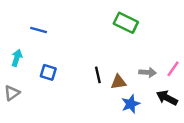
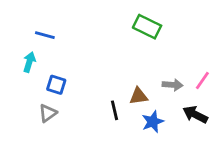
cyan arrow: (17, 58) -> (29, 62), moved
black line: (98, 75) -> (114, 110), moved
gray triangle: (12, 93) -> (48, 113), moved

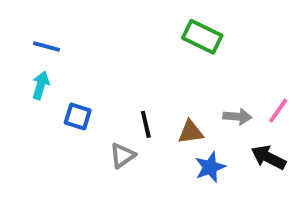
blue line: (45, 35) -> (47, 46), moved
black line: (114, 110) -> (146, 124), moved
gray triangle: (48, 113) -> (122, 155), moved

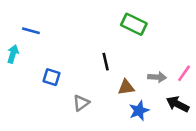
cyan arrow: (41, 85) -> (13, 54), moved
black line: (146, 124) -> (106, 62), moved

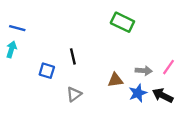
blue line: (31, 31) -> (17, 28), moved
black line: (106, 62) -> (73, 56), moved
blue star: (139, 111) -> (138, 93), moved

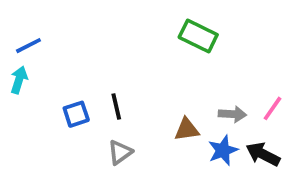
blue line: (17, 28) -> (28, 46), turned -42
black line: (73, 56) -> (116, 107), moved
blue square: (47, 71) -> (76, 114), turned -35

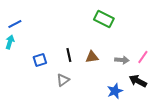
black line: (116, 107) -> (69, 55), moved
brown triangle: (187, 129) -> (92, 57), moved
blue star: (223, 150) -> (115, 91), moved

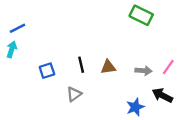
green rectangle: (104, 19) -> (141, 15), moved

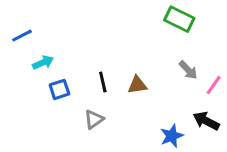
cyan arrow: (12, 49) -> (43, 63), moved, turned 49
gray arrow: (144, 71) -> (188, 70), moved, turned 42

